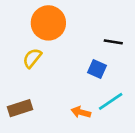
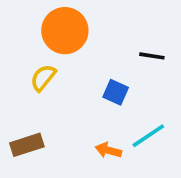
blue square: (97, 69) -> (116, 92), moved

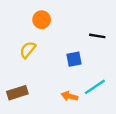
orange circle: (65, 31) -> (42, 20), size x0.6
blue square: (116, 92) -> (74, 59), turned -35

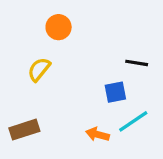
black line: (97, 36) -> (137, 63), moved
blue square: (74, 59) -> (115, 92), moved

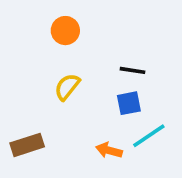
black line: (137, 63) -> (133, 70), moved
yellow semicircle: (39, 69) -> (67, 87), moved

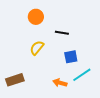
black line: (133, 70) -> (62, 33), moved

